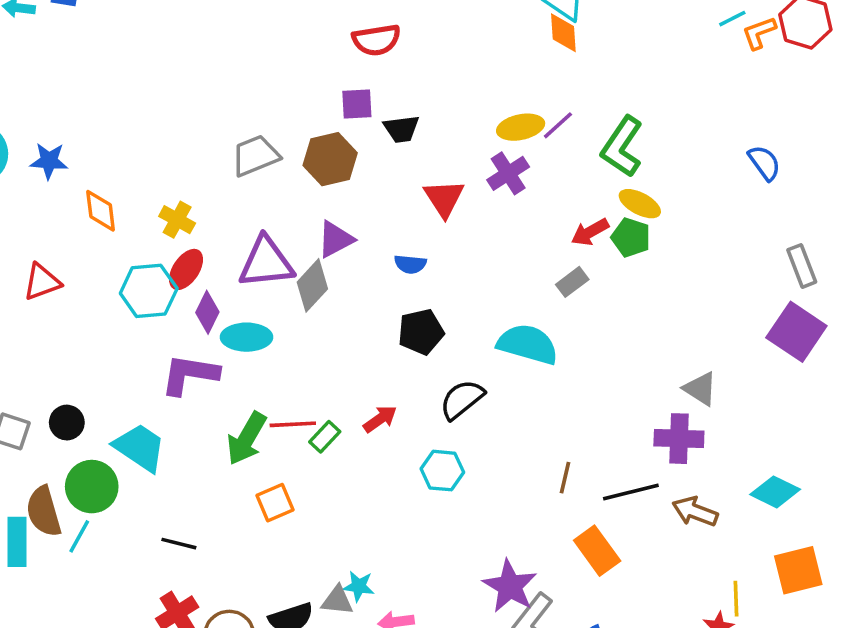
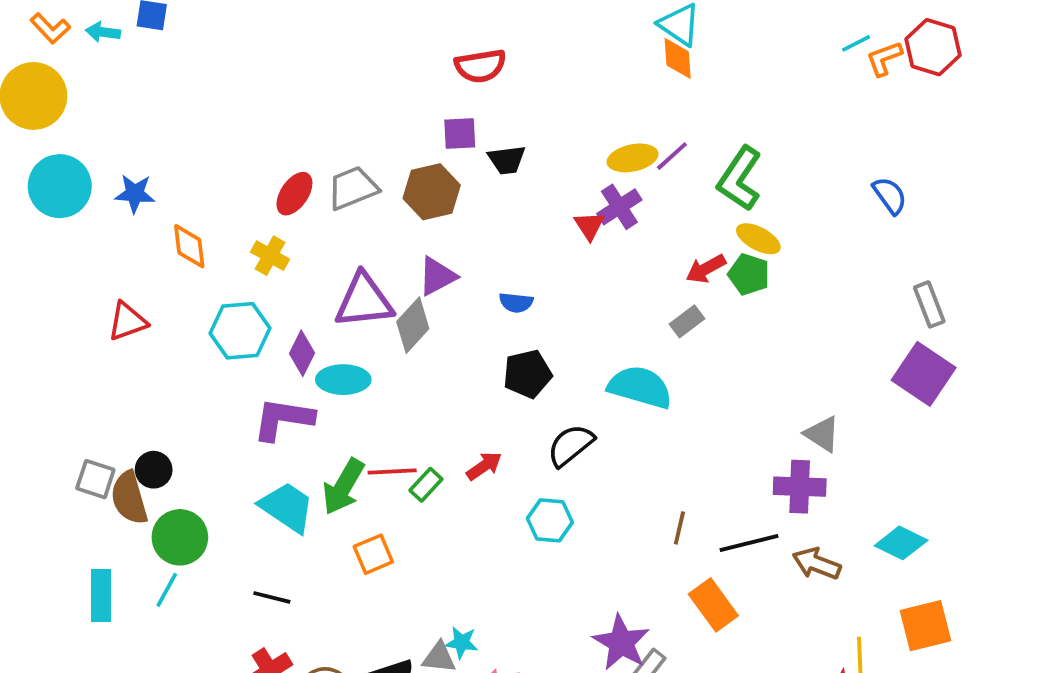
red triangle: (444, 198) -> (589, 226), moved, size x0.7
red ellipse: (186, 269) -> (294, 194), moved
cyan trapezoid: (140, 447) -> (287, 507), moved
brown semicircle: (44, 512) -> (129, 498), moved

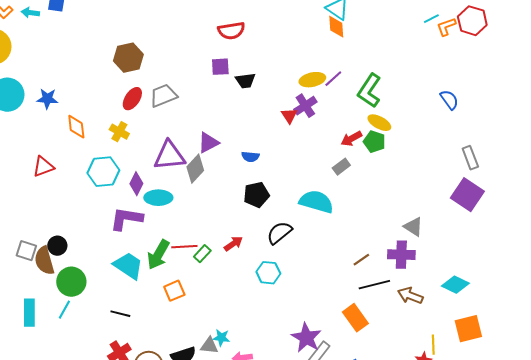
brown hexagon: (432, 192) -> (128, 58), moved
brown line: (679, 528) -> (361, 260), moved, turned 42

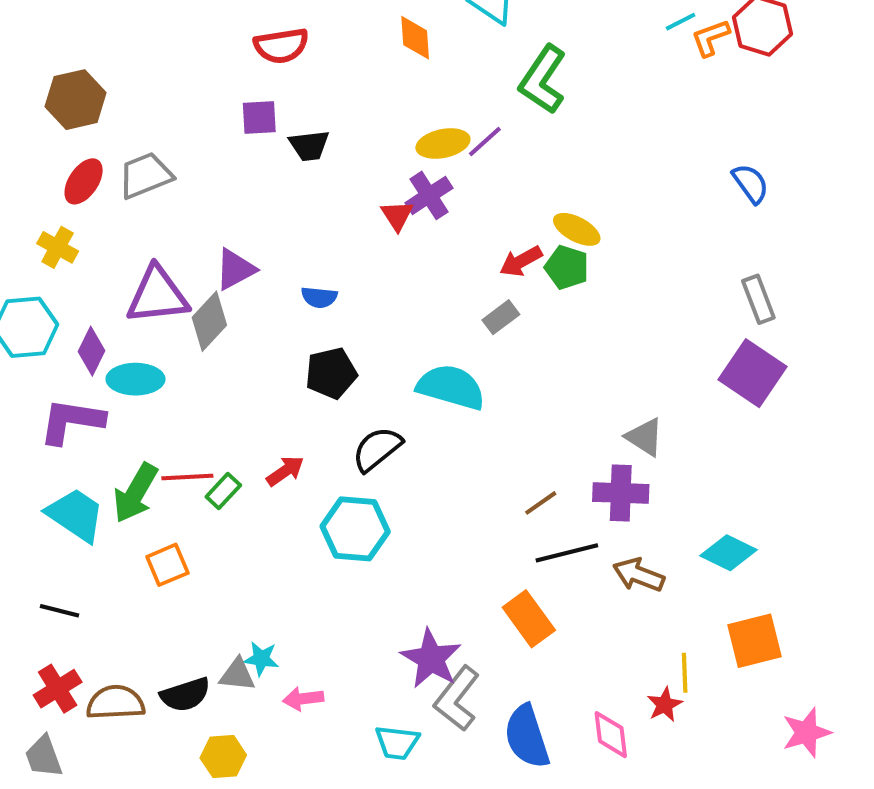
orange diamond: (336, 27) -> (415, 38), moved
green L-shape: (369, 91) -> (543, 80), moved
blue semicircle: (449, 100) -> (750, 183), moved
cyan hexagon: (268, 273) -> (355, 529), size x1.4

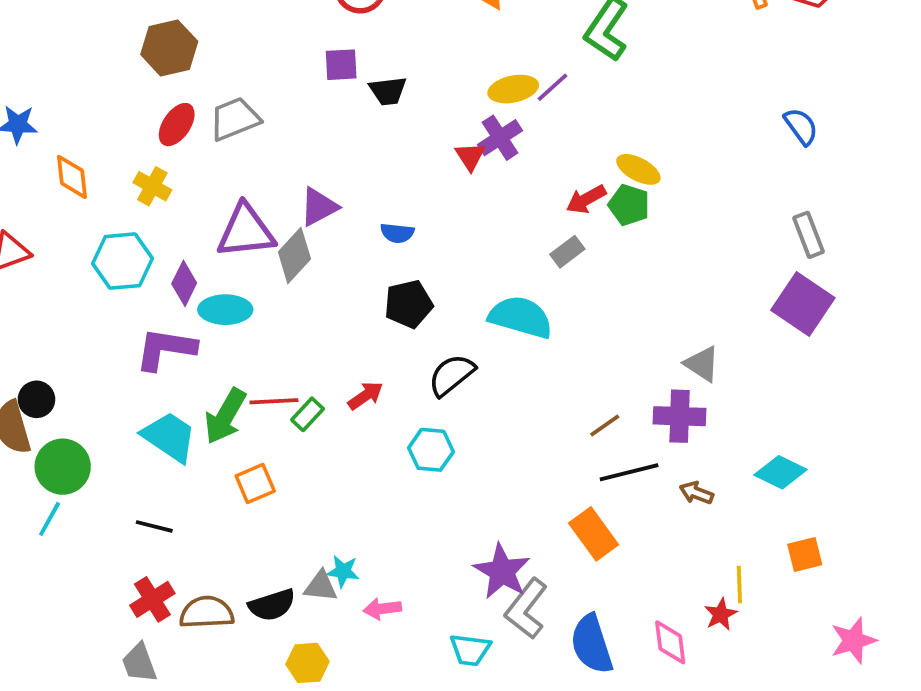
cyan hexagon: (355, 529) -> (431, 450), size x0.7
brown arrow: (639, 575) -> (696, 493), size x0.7
orange square: (754, 641) -> (805, 554), size x0.7

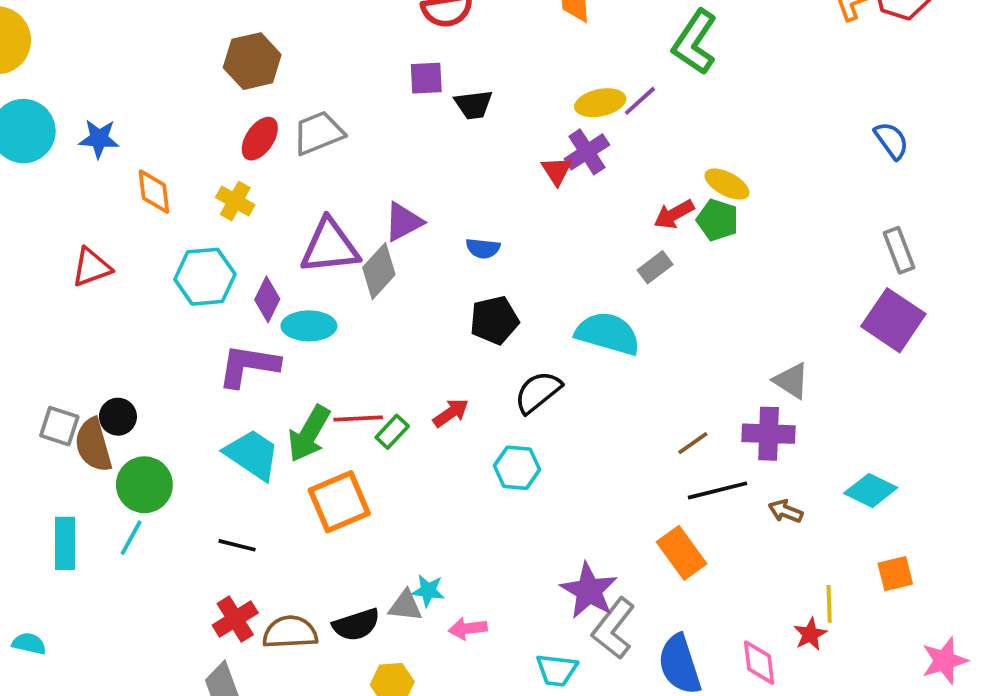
orange square: (255, 483) -> (339, 502), size x1.5

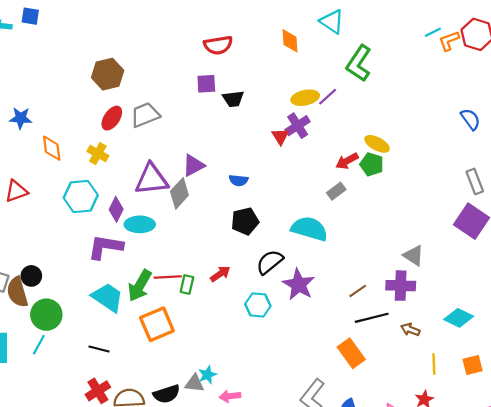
green rectangle: (392, 432) -> (187, 285), turned -30
cyan star: (428, 591) -> (207, 375), turned -30
purple star: (589, 591) -> (299, 285), moved
yellow line: (829, 604) -> (434, 364), moved

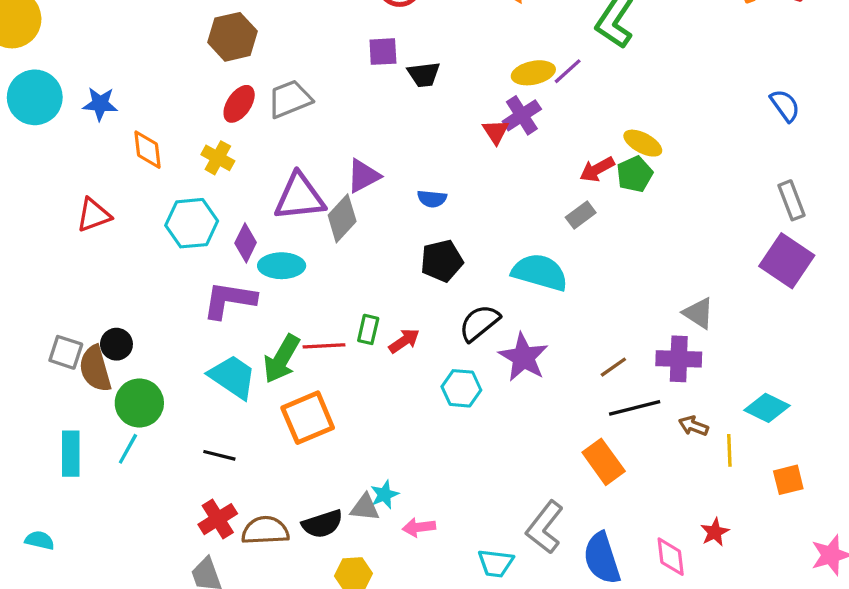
green pentagon: (372, 164) -> (635, 174), turned 30
green rectangle: (187, 285) -> (368, 329), moved
yellow line: (434, 364) -> (729, 450), moved

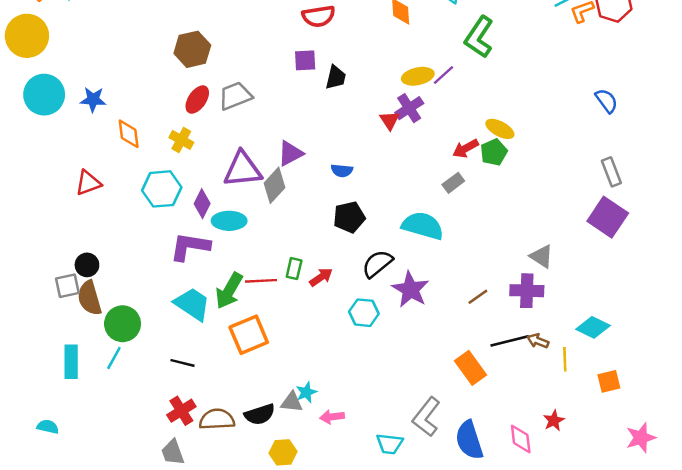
black trapezoid: (424, 74) -> (336, 77), turned -70
black circle: (116, 344) -> (87, 265), moved
gray square: (66, 352) -> (67, 286), turned -30
black line: (635, 408) -> (510, 341), moved

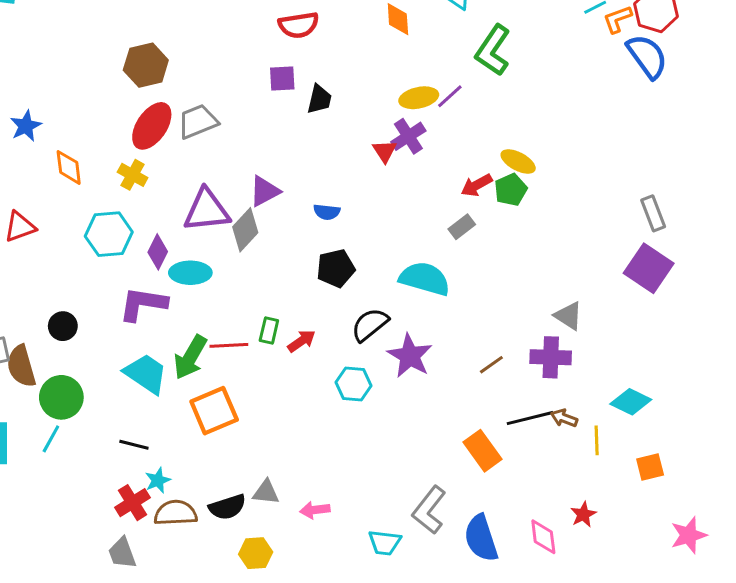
blue star: (93, 100) -> (26, 126), turned -30
red ellipse: (197, 100) -> (152, 126), size x1.4
blue semicircle: (606, 101) -> (647, 56), moved, size x1.5
black circle: (87, 265) -> (63, 326), moved
cyan star: (306, 392) -> (158, 480), moved

